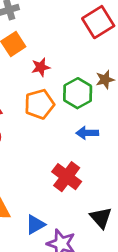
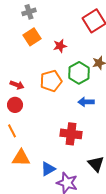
red star: (41, 67) -> (60, 46), moved
red cross: (67, 177) -> (71, 134), turned -30

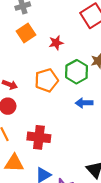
red cross: (71, 134) -> (39, 137), moved

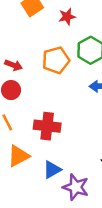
orange triangle: (14, 163) -> (18, 156), turned -30

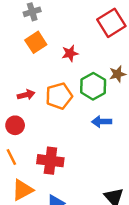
red arrow: (14, 65) -> (26, 95), moved, turned -35

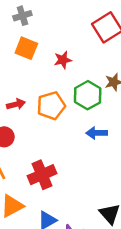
orange square: (36, 42) -> (26, 48), turned -35
red cross: (50, 161) -> (42, 175), turned -30

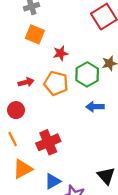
red star: (63, 60) -> (60, 53), moved
orange pentagon: (51, 106) -> (56, 83), turned 30

